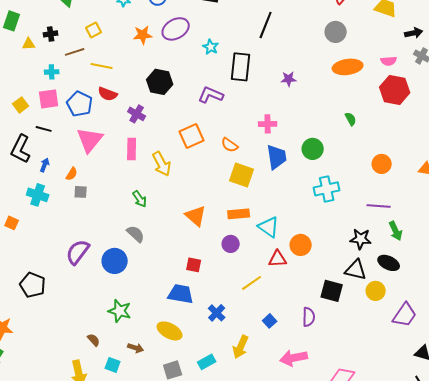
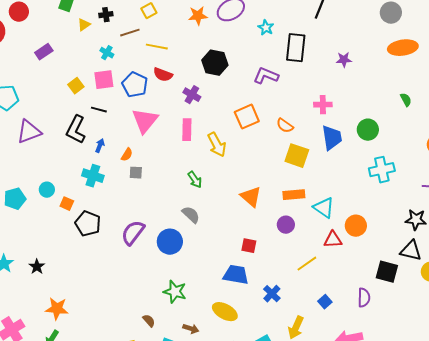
yellow triangle: (29, 44) -> (84, 25), turned -32
cyan cross: (52, 72) -> (107, 53), turned 32
black pentagon: (33, 285) -> (88, 224), moved

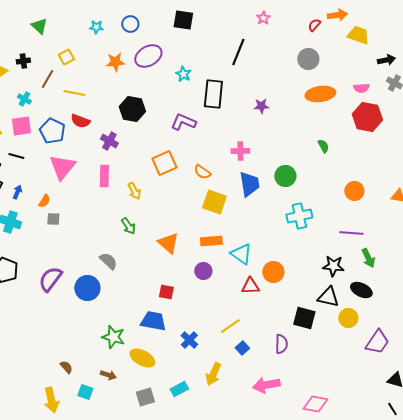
brown line: (130, 33) -> (47, 79), turned -42
yellow arrow: (217, 145) -> (134, 191), size x0.7
green arrow: (195, 180) -> (128, 226), moved
yellow line: (307, 264) -> (230, 326), moved
green star: (175, 292) -> (113, 337), moved

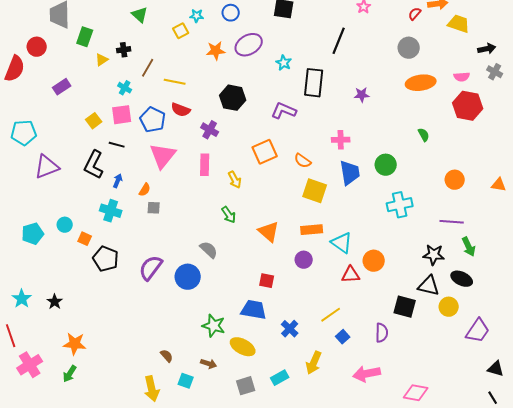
yellow square: (66, 57) -> (181, 31), moved

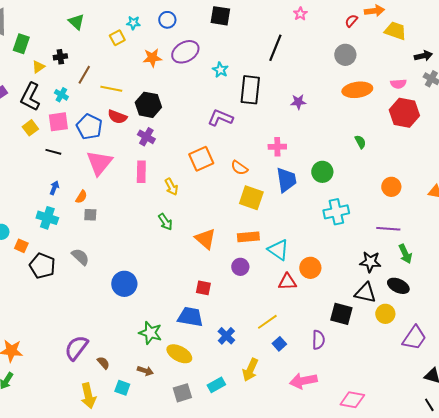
black hexagon: (233, 98) -> (148, 105), moved
black L-shape: (94, 165) -> (30, 97), moved
gray semicircle: (209, 250) -> (80, 257), moved
purple semicircle: (151, 268) -> (76, 348), moved

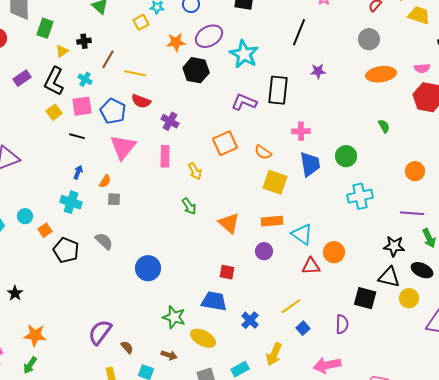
cyan star: (220, 70) -> (244, 54), size x1.8
black rectangle: (250, 90) -> (278, 90), moved
purple star: (298, 102) -> (318, 71), moved
black hexagon: (148, 105) -> (196, 70), moved
orange square: (21, 246) -> (45, 230), turned 32

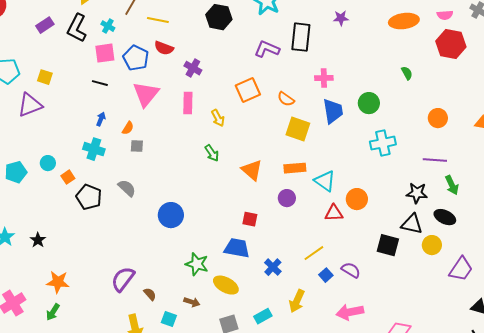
yellow square: (54, 112) -> (45, 77), moved, turned -35
purple semicircle: (342, 324) -> (351, 270), moved, turned -60

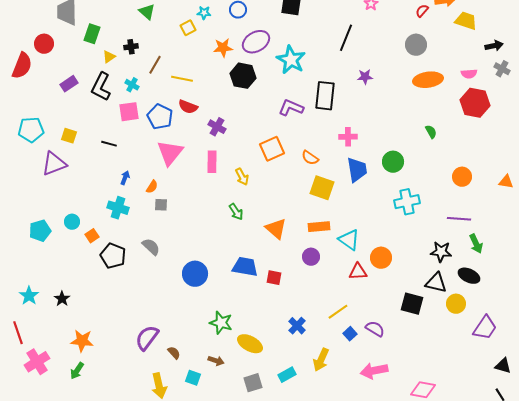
black line: (100, 83) -> (109, 144), moved
blue trapezoid: (237, 248) -> (245, 267), moved

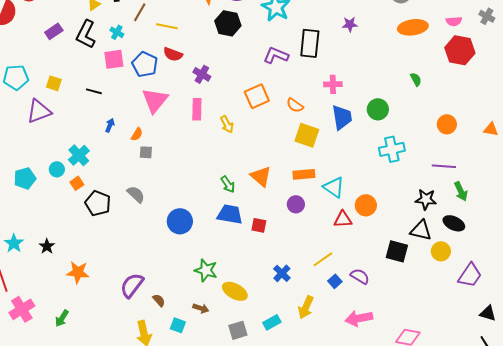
cyan cross: (118, 208) -> (79, 155), moved, turned 30
green arrow: (236, 212) -> (228, 184), moved
orange star: (82, 341) -> (78, 272), moved

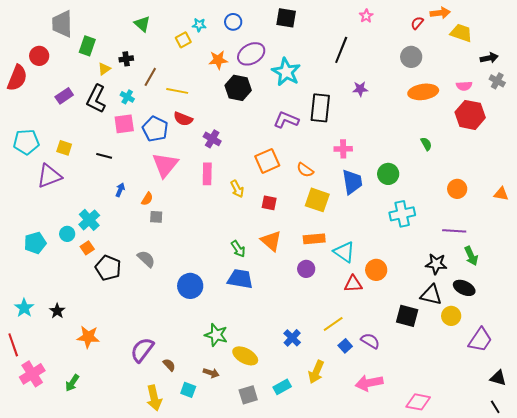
red square: (259, 225) -> (269, 203), moved

